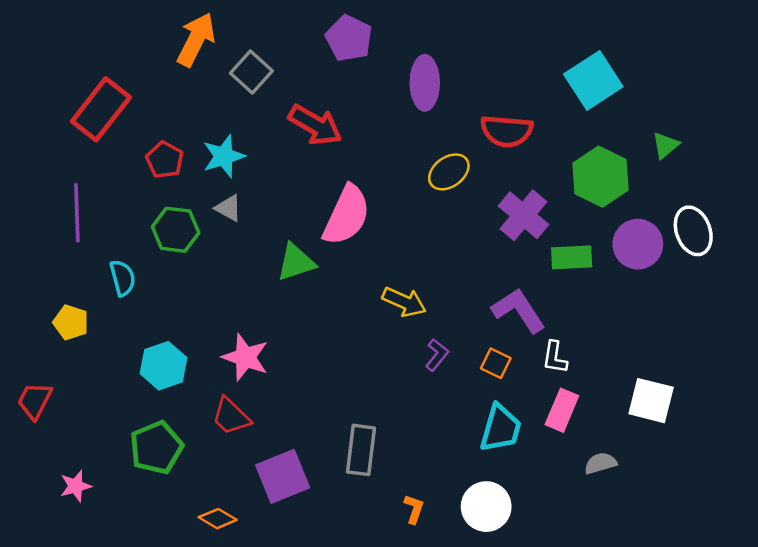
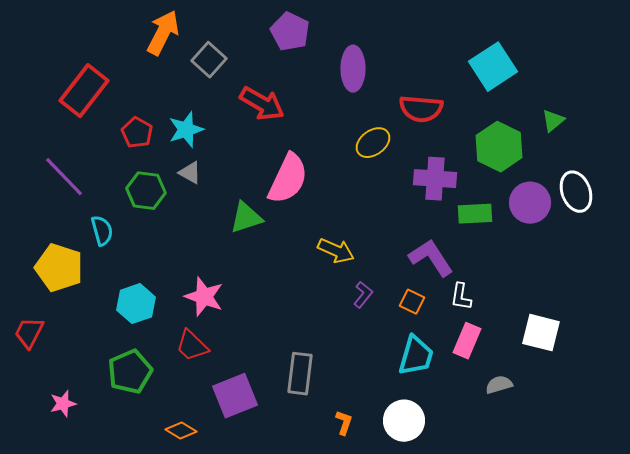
purple line: (77, 213) -> (64, 177), turned -42
purple cross: (523, 215) -> (435, 179), turned -36
yellow pentagon: (71, 322) -> (59, 268), size x1.6

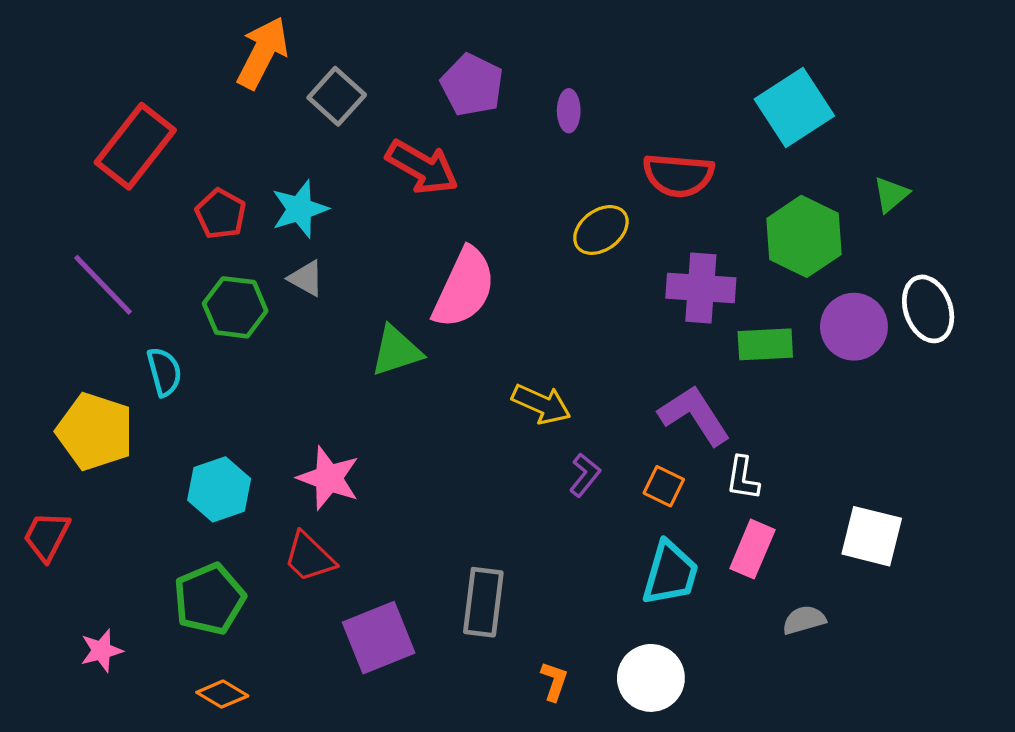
purple pentagon: (290, 32) -> (472, 85), moved
purple ellipse: (353, 69) -> (569, 111), size x0.6
orange diamond: (181, 431) -> (222, 694), moved

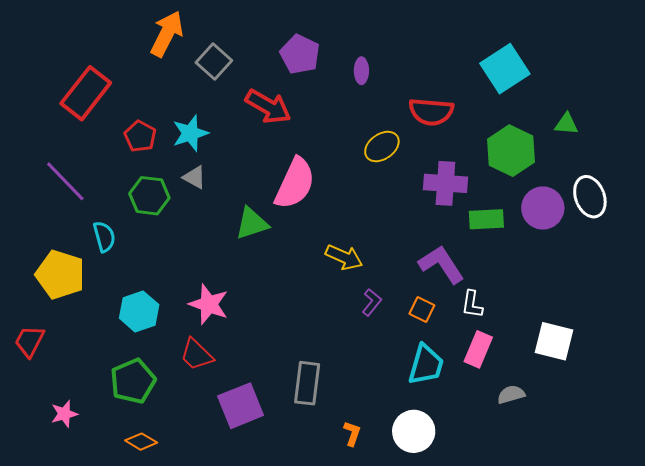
green triangle: (891, 195) -> (566, 124), turned 45

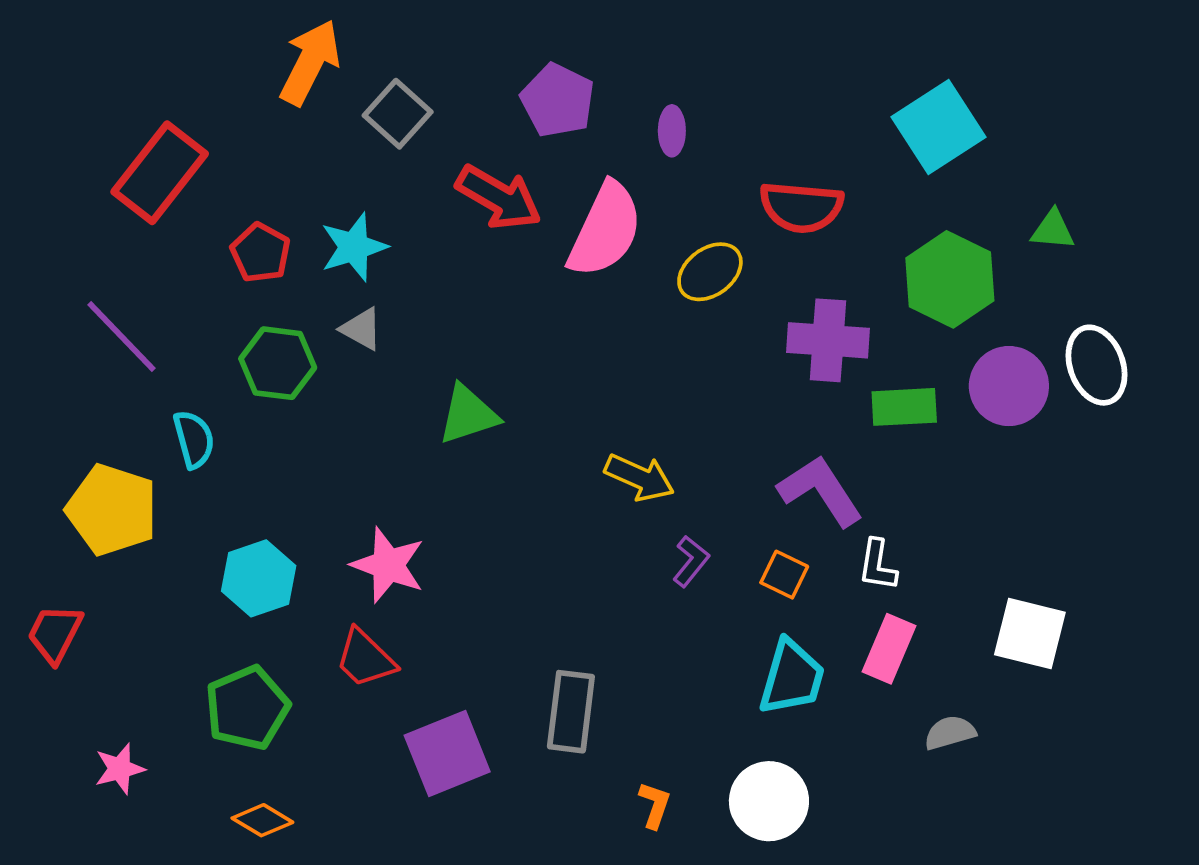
pink semicircle: (295, 183) -> (605, 230), moved

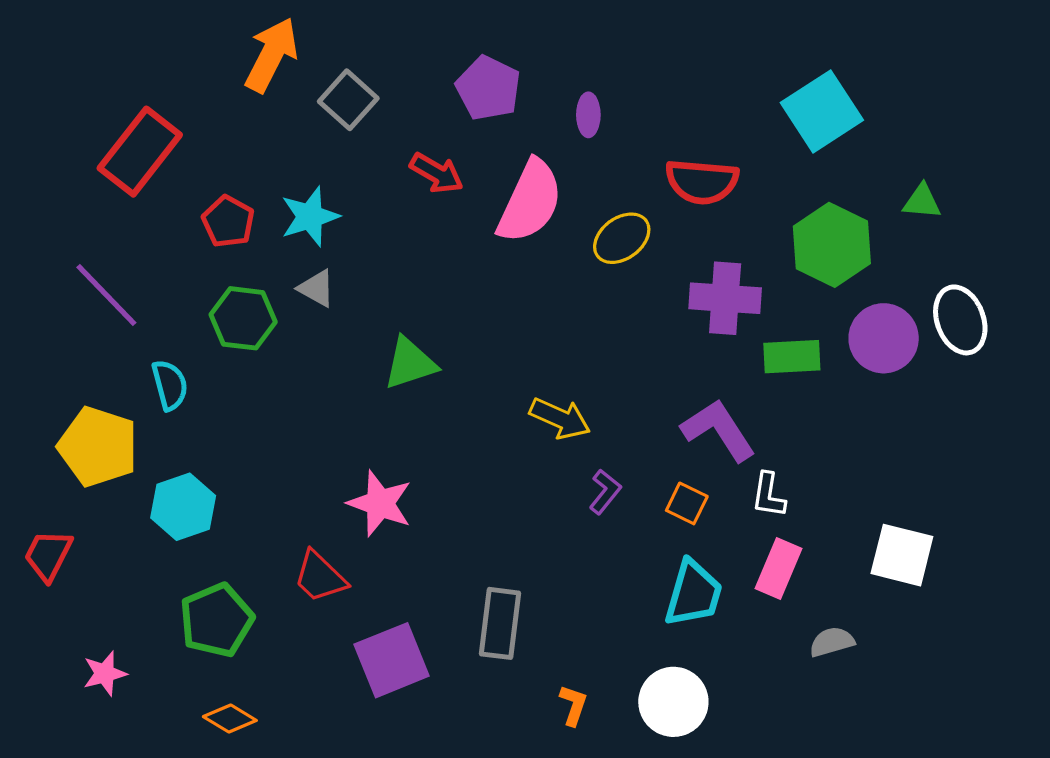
red arrow: (499, 197) -> (437, 173), size x0.7
pink star: (388, 565) -> (380, 503), moved
cyan hexagon: (259, 578) -> (183, 507), moved

